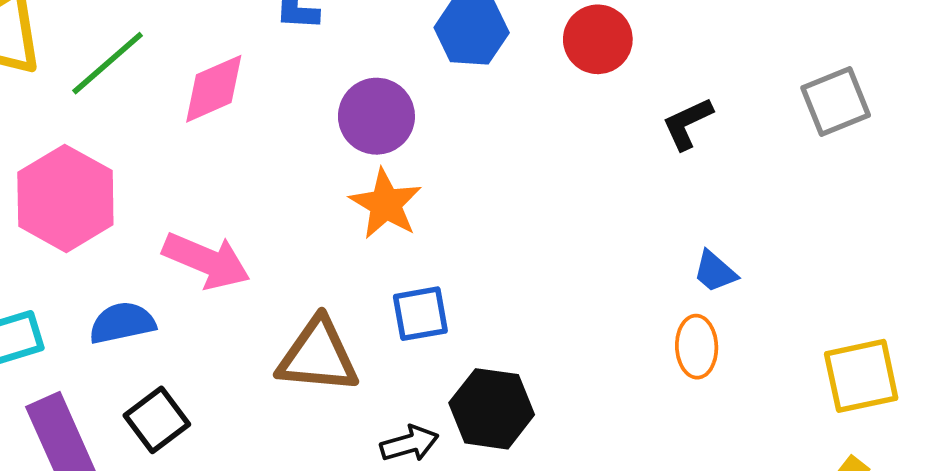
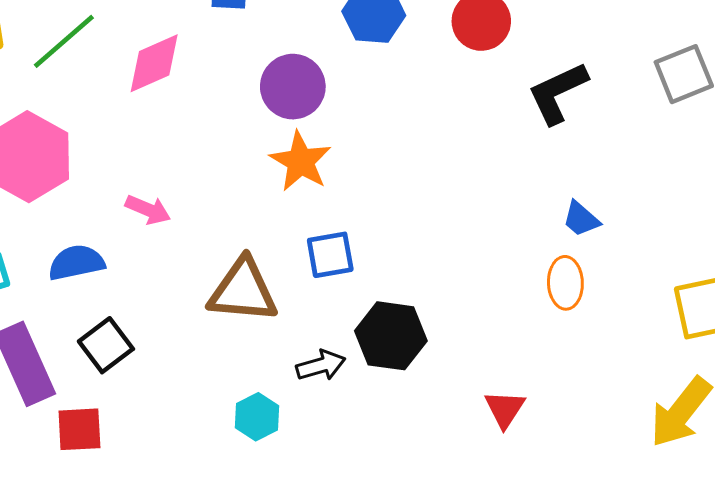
black L-shape: (687, 123) -> (558, 93), size x1.4
pink arrow: (206, 261) -> (148, 210), size x0.6

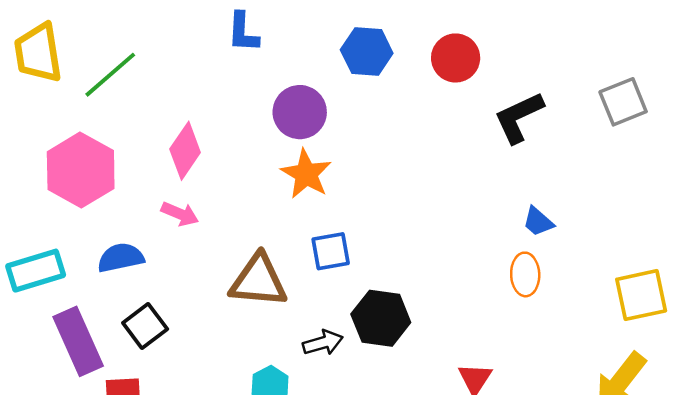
pink diamond: (154, 63) -> (185, 151), moved, turned -32

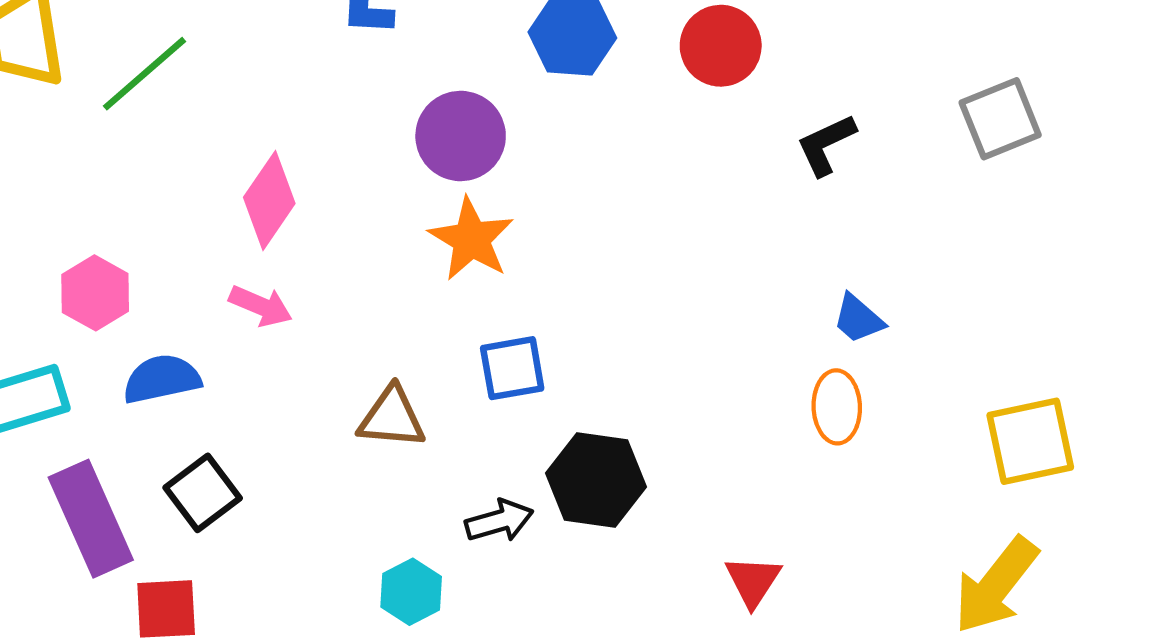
black L-shape: (519, 117) -> (826, 145), size x0.7
pink hexagon: (81, 170) -> (95, 293), moved, size x0.6
brown triangle: (258, 281) -> (392, 418), size x0.7

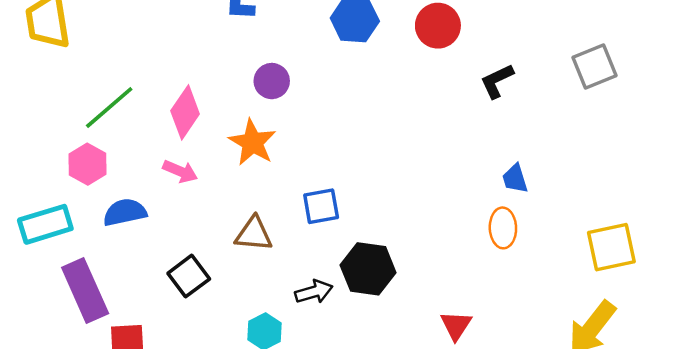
green line: (145, 74) -> (109, 108), moved
purple circle: (461, 136) -> (272, 81), moved, size x0.7
orange star: (471, 239) -> (252, 142), moved
blue trapezoid: (858, 319) -> (515, 179), turned 32
black square: (203, 493) -> (189, 276), moved

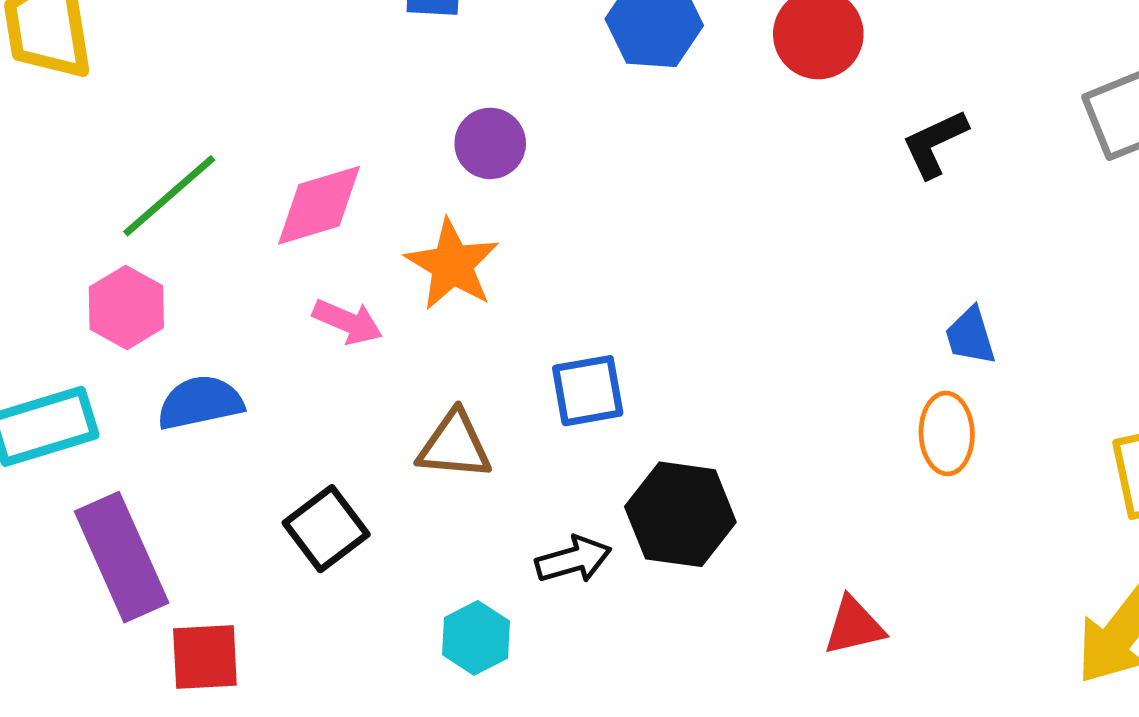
pink diamond: (185, 112) -> (319, 205), turned 39
pink arrow: (180, 171) -> (348, 322), moved
red triangle: (456, 325) -> (854, 626), turned 44

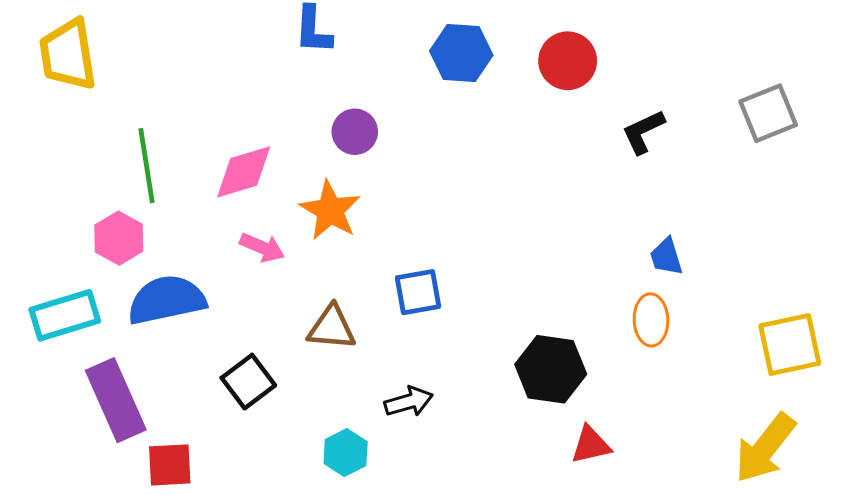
green line: (169, 196) -> (147, 166), turned -58
blue semicircle: (200, 403) -> (167, 300), size x1.4
black hexagon: (680, 514) -> (551, 369), moved

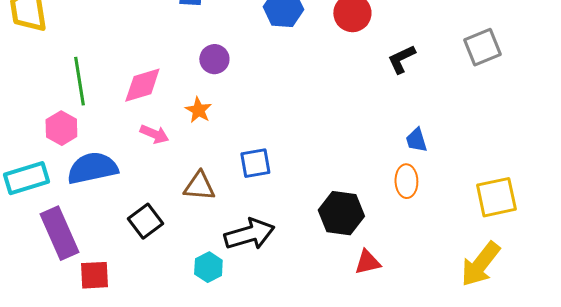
orange star: (330, 210) -> (198, 110), size x0.7
black arrow: (409, 402) -> (249, 234), size x1.6

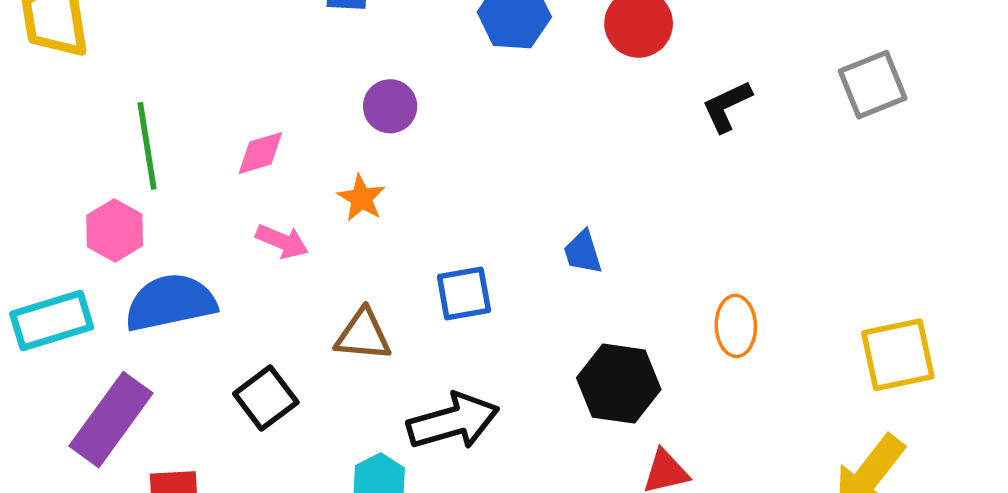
pink diamond: (142, 85) -> (260, 153), size x0.7
blue trapezoid: (416, 140) -> (583, 252), moved
purple rectangle: (59, 233) -> (111, 420), turned 60

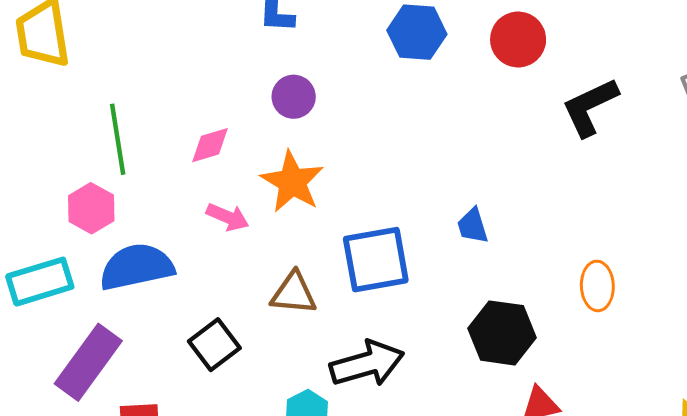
purple circle: (390, 106) -> (294, 97), moved
black L-shape: (727, 106) -> (590, 107), size x1.4
orange star: (361, 198) -> (292, 182), size x1.6
blue square: (464, 294) -> (376, 260), size x1.5

